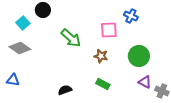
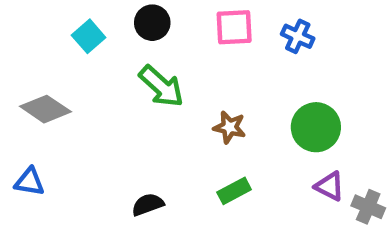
black circle: (43, 10) -> (152, 23), moved
cyan square: (23, 23) -> (89, 36), moved
pink square: (109, 30) -> (234, 27), moved
green rectangle: (103, 84) -> (234, 191), turned -56

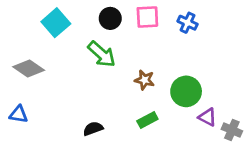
black circle: (152, 23) -> (110, 18), moved
cyan square: (89, 36) -> (56, 23), size x1.4
green circle: (316, 127) -> (186, 91), moved

